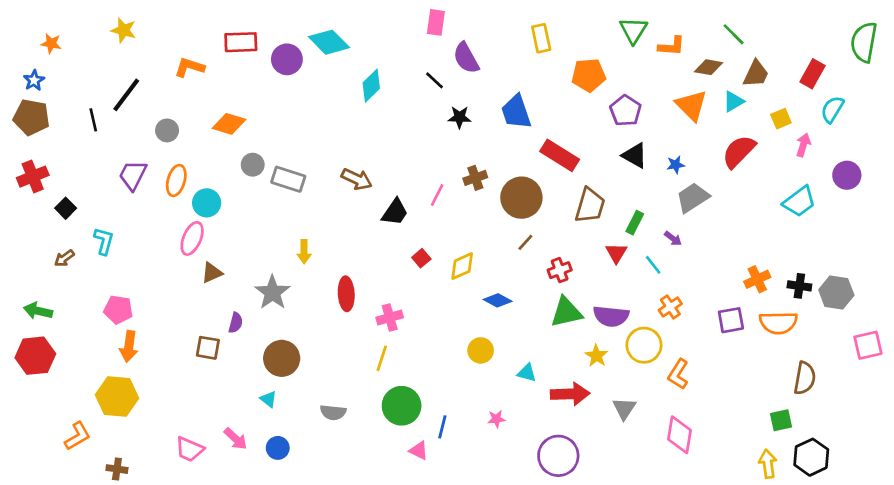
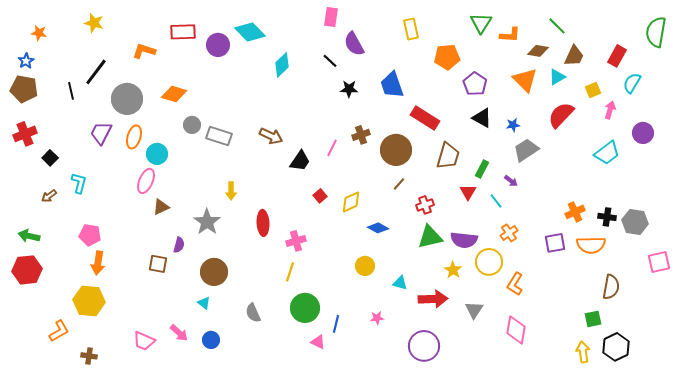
gray circle: (167, 130) -> (127, 99), size x1.8
gray semicircle: (333, 412) -> (253, 313), turned 60

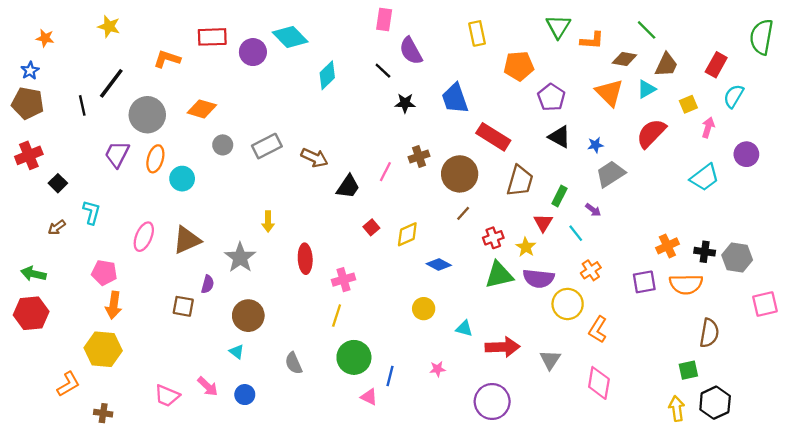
gray rectangle: (219, 136) -> (267, 146), moved, turned -45
pink ellipse: (146, 181) -> (144, 237), moved
brown triangle: (161, 207) -> (187, 240), size x1.5
yellow star: (453, 270) -> (526, 247), moved

